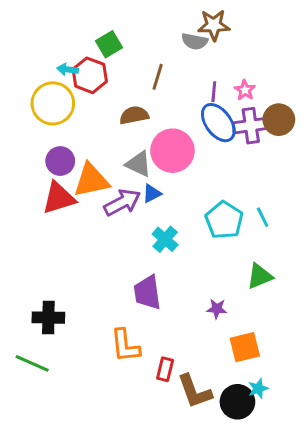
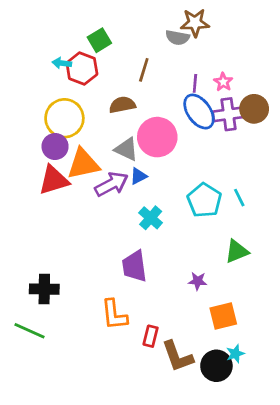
yellow circle: (53, 103) -> (64, 118), moved

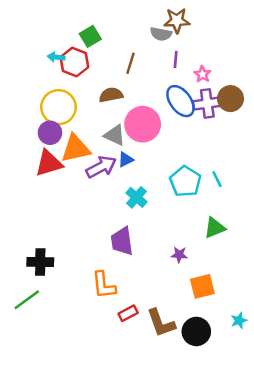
purple line: (195, 83) -> (176, 60), moved
green line: (29, 331) -> (27, 300), turned -60
red rectangle: (151, 336) -> (128, 313), moved, turned 48
cyan star: (235, 354) -> (239, 321), moved

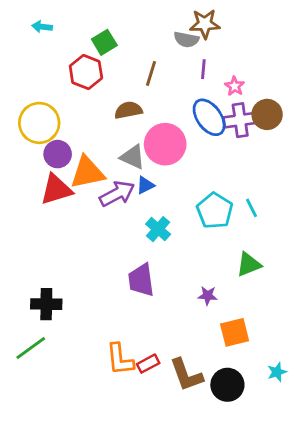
cyan arrow: (56, 57) -> (42, 27), moved
yellow circle: (59, 107) -> (39, 123), moved
orange L-shape: (104, 285) -> (120, 359), moved

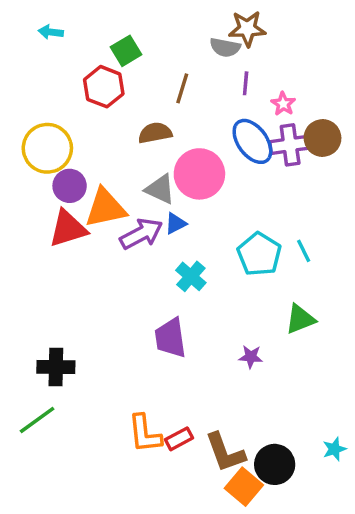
orange square: (235, 332) -> (244, 487), moved, turned -36

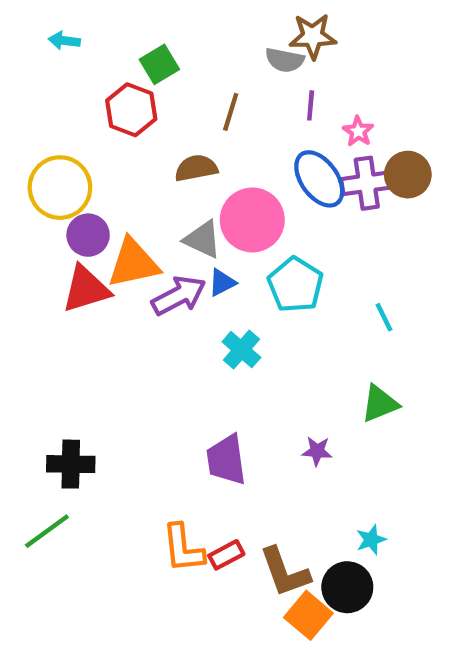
cyan pentagon: (259, 254) -> (295, 285), moved
purple trapezoid: (170, 338) -> (226, 460), moved
cyan star: (334, 449) -> (371, 540), moved

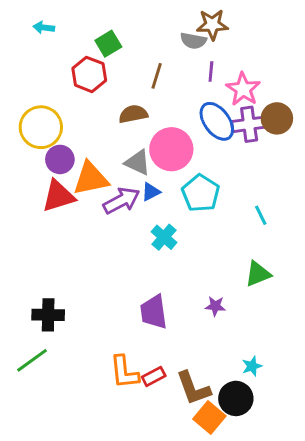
pink star: (358, 131) -> (243, 89), size x1.6

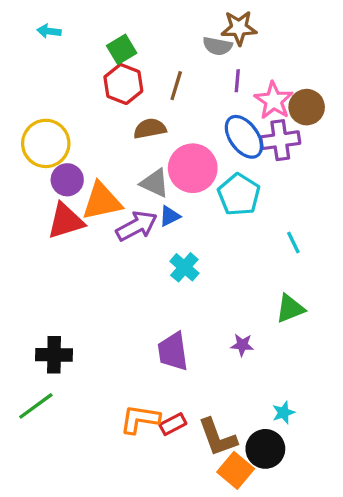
red hexagon: (89, 74) -> (123, 84), moved
brown circle: (277, 118) -> (307, 107), moved
cyan pentagon: (201, 193) -> (239, 195), moved
orange L-shape: (124, 372) -> (140, 419), turned 105

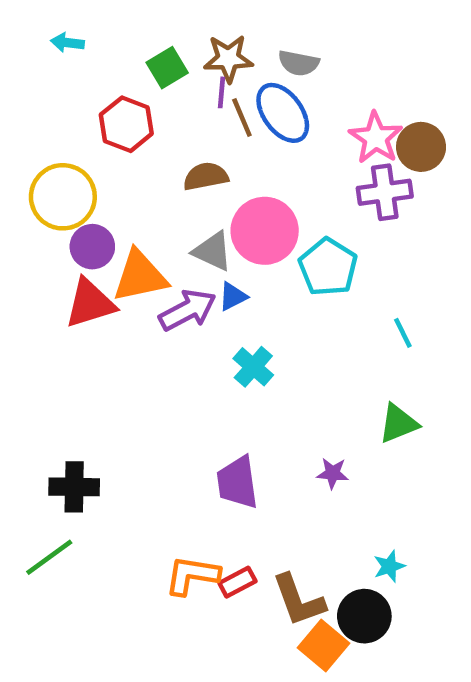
brown star: (239, 28) -> (228, 58), moved
purple line: (237, 81) -> (222, 92), moved
red hexagon: (123, 84) -> (126, 124), moved
brown line: (176, 86) -> (242, 117), turned -40
blue ellipse: (244, 137) -> (283, 113), moved

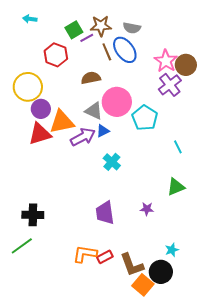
purple line: (222, 92) -> (87, 38), moved, turned 56
purple cross: (385, 192) -> (170, 85), turned -30

